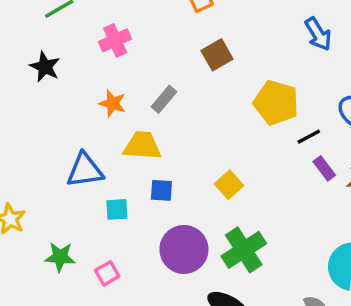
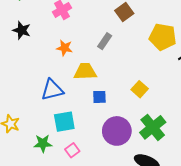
gray rectangle: (164, 99) -> (105, 41), moved
cyan square: (117, 209) -> (64, 122), moved, size x1.5

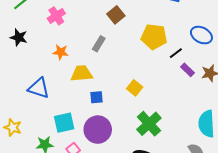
blue triangle: (52, 90) -> (39, 88), moved, turned 35
purple circle: (117, 131) -> (98, 130), moved

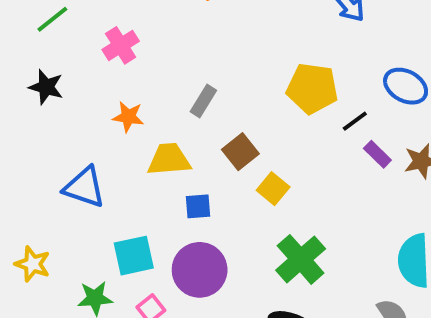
brown square: (116, 15) -> (240, 152), moved

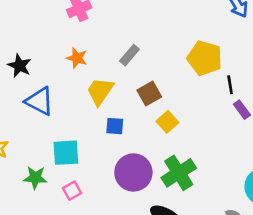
black star: (46, 87) -> (20, 66), moved
black line: (355, 121) -> (230, 85), turned -72
yellow trapezoid: (169, 159) -> (100, 91), turned -60
purple circle: (200, 270) -> (133, 172), moved

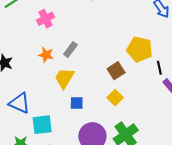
gray rectangle: (129, 55) -> (70, 49), moved
brown square: (149, 93) -> (116, 71), moved
blue triangle: (40, 101) -> (20, 103), moved

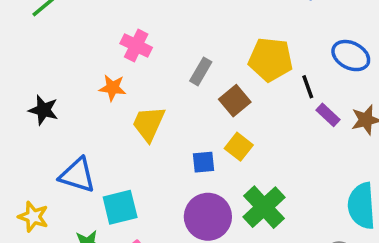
pink cross: (46, 19) -> (136, 45), moved, turned -30
gray rectangle: (70, 49) -> (201, 71), moved
blue square: (77, 103) -> (204, 162), moved

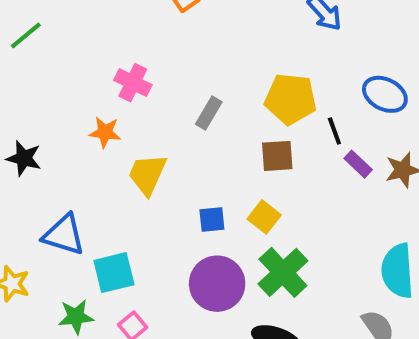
brown square: (235, 101) -> (277, 156), moved, turned 36
yellow square: (239, 147) -> (264, 217), moved

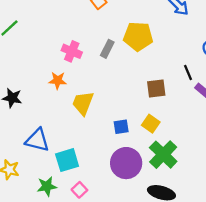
yellow pentagon: (291, 99) -> (138, 36), moved
gray rectangle: (209, 113) -> (107, 49), moved

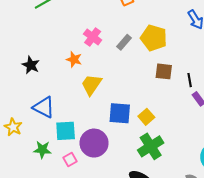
brown square: (156, 89) -> (164, 71), moved
blue square: (121, 127) -> (120, 113), size x1.6
purple circle: (126, 163) -> (94, 143), moved

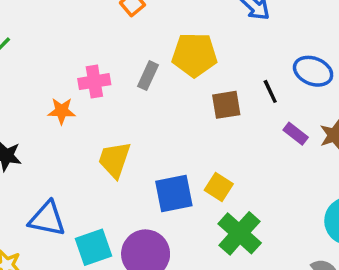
pink cross: (93, 37) -> (94, 82), turned -30
orange star: (74, 59) -> (62, 111), moved
black line: (190, 80) -> (270, 91), moved

